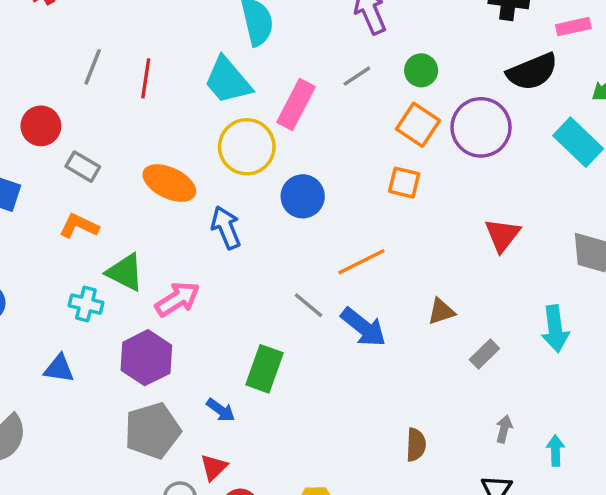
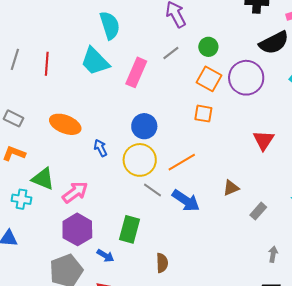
yellow circle: (247, 147) -> (140, 160), moved
blue arrow: (226, 228) -> (101, 148), size x0.7
purple hexagon: (146, 358) -> (77, 229), moved
brown semicircle: (416, 445) -> (162, 263), moved

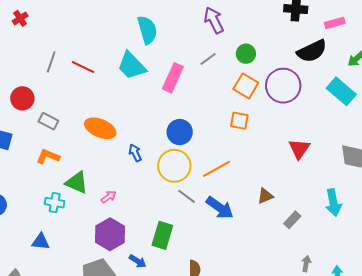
red line: (47, 64) -> (83, 67), turned -70
pink arrow: (75, 192) -> (109, 197), size x0.6

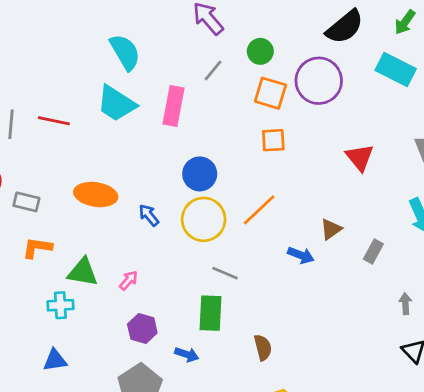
gray line: (186, 196) -> (225, 273), moved
blue arrow: (220, 208) -> (301, 255), moved, size x0.7
purple hexagon: (110, 234) -> (142, 328), size x0.7

